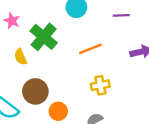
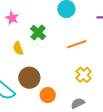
green cross: (44, 37) -> (38, 33), size x0.7
yellow cross: (100, 85) -> (84, 75), turned -35

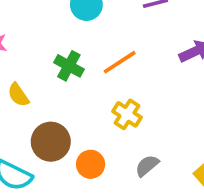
green cross: (38, 33) -> (69, 66), moved
yellow cross: (84, 75) -> (127, 114), moved

